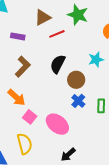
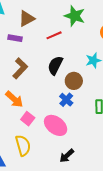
brown triangle: (43, 17) -> (27, 19), moved
blue cross: (78, 101) -> (66, 100), moved

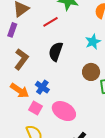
purple rectangle: (15, 38) -> (12, 30), turned -72
brown circle: (74, 81) -> (91, 72), moved
blue cross: (66, 100) -> (42, 87), moved

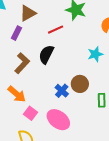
black semicircle: (56, 52) -> (46, 54), moved
brown circle: (91, 72) -> (80, 84), moved
blue cross: (42, 87) -> (62, 91), moved

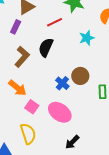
cyan star: (95, 54) -> (87, 38), moved

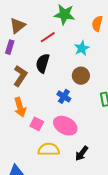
brown circle: (80, 76) -> (81, 76), moved
orange arrow: (17, 88) -> (20, 107), turned 42
yellow semicircle: (28, 134) -> (49, 149), moved, turned -65

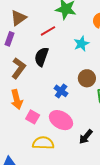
brown circle: (81, 76) -> (87, 78), moved
black arrow: (82, 153) -> (86, 137), moved

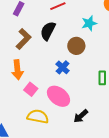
brown circle: (87, 78) -> (76, 46), moved

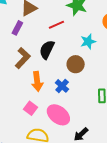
orange arrow: (17, 70) -> (37, 81), moved

